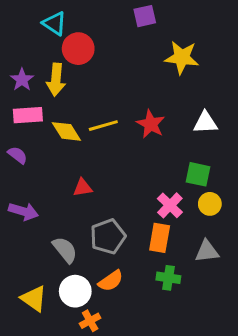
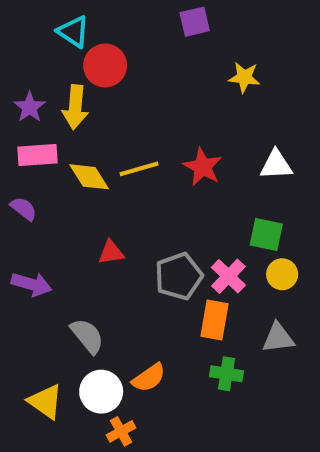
yellow star: (182, 57) -> (244, 77), size x0.7
gray pentagon: (108, 236) -> (179, 276), moved

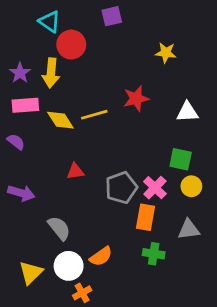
purple square: (195, 22) -> (112, 16), moved
red star: (203, 167) -> (136, 99), moved, turned 30
yellow triangle: (45, 402) -> (31, 273), turned 40

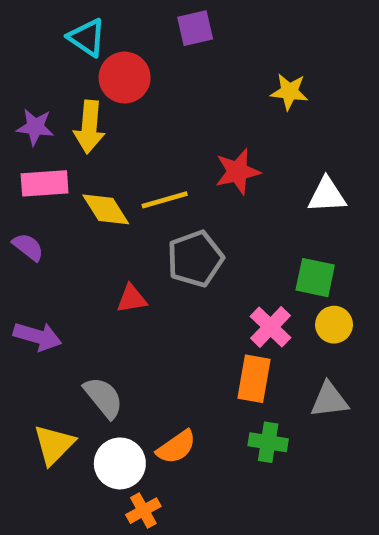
purple star: (20, 73) -> (35, 127), turned -30
gray pentagon: (121, 188) -> (195, 259), moved
yellow triangle: (31, 273) -> (54, 445), moved

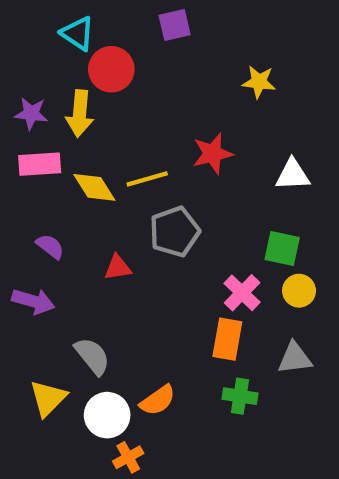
purple semicircle: (28, 247) -> (50, 246), moved

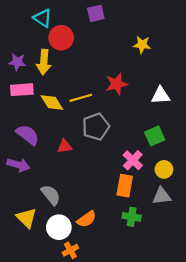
purple semicircle: (50, 246) -> (28, 135), size x1.5
green square: (282, 249) -> (155, 136), turned -36
yellow circle: (299, 291) -> (164, 169), moved
yellow triangle: (48, 398) -> (26, 218), turned -30

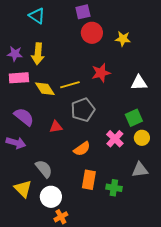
red circle: (61, 38) -> (92, 33), moved
yellow circle: (164, 169) -> (142, 138), moved
orange rectangle: (125, 186) -> (89, 180), moved
orange semicircle: (87, 219) -> (82, 149), moved

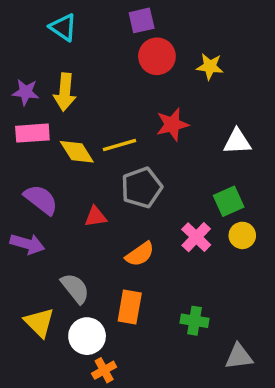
gray triangle: (140, 170) -> (239, 357), moved
orange rectangle: (89, 180) -> (130, 307), moved

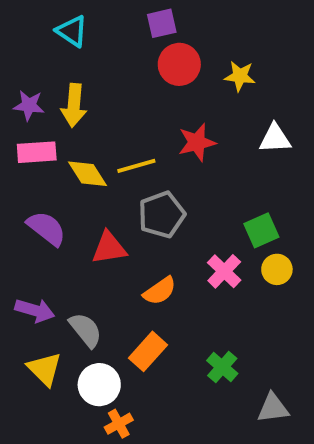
white triangle: (237, 142) -> (275, 139), moved
red triangle: (96, 217) -> (109, 248), size x1.4
purple arrow: (27, 244) -> (35, 310), moved
orange rectangle: (130, 307) -> (148, 351), turned 32
green cross: (195, 321) -> (222, 367), turned 32

